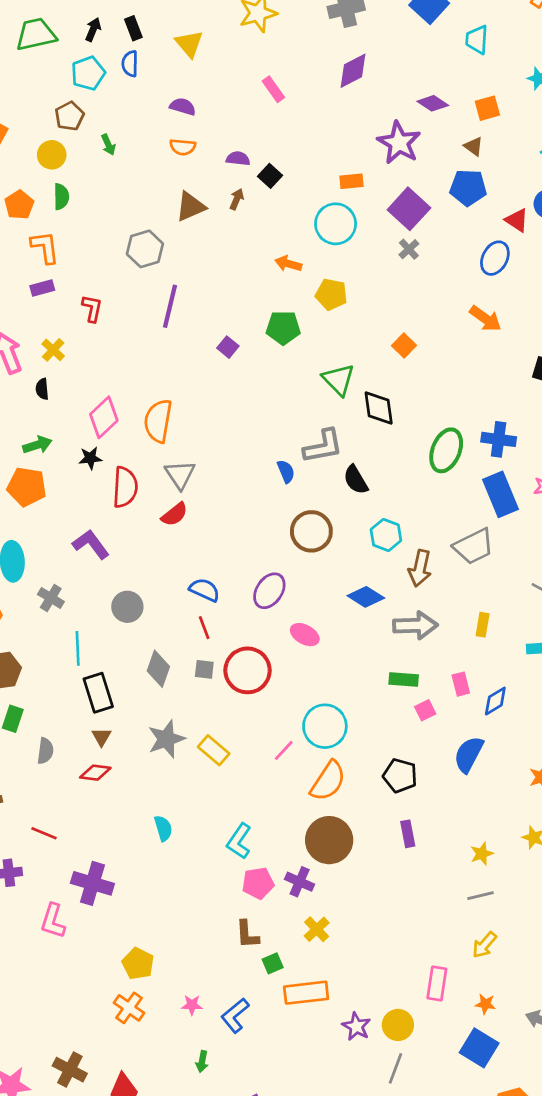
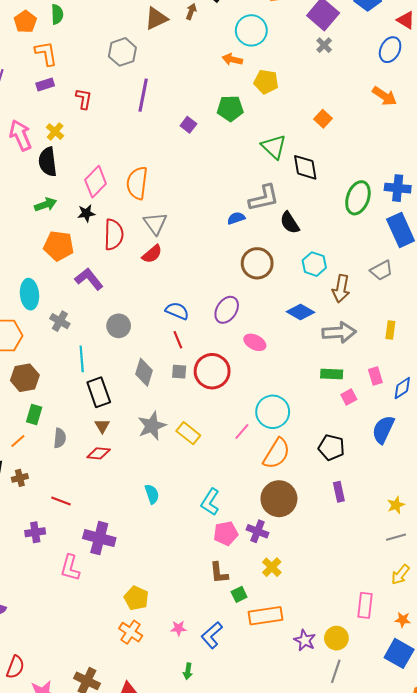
cyan circle: (336, 224) -> (251, 30), moved
black semicircle: (42, 389) -> (48, 162), size x1.8
blue semicircle: (286, 471) -> (236, 218), turned -84
orange pentagon: (27, 487) -> (59, 246), moved
gray trapezoid: (474, 546) -> (381, 270), size x0.7

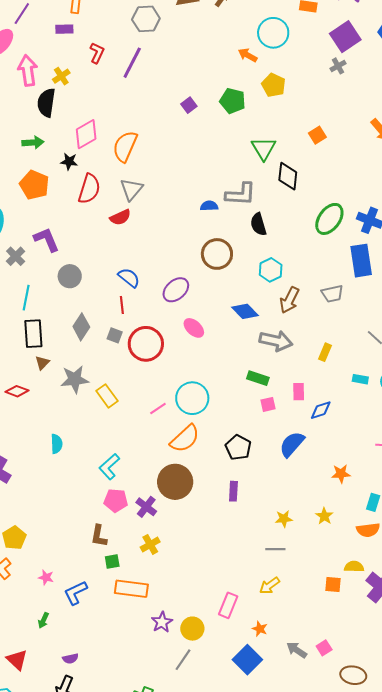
purple line: (143, 95) -> (132, 63), moved
purple L-shape: (89, 279) -> (47, 240), moved
brown triangle: (102, 426) -> (42, 363), moved

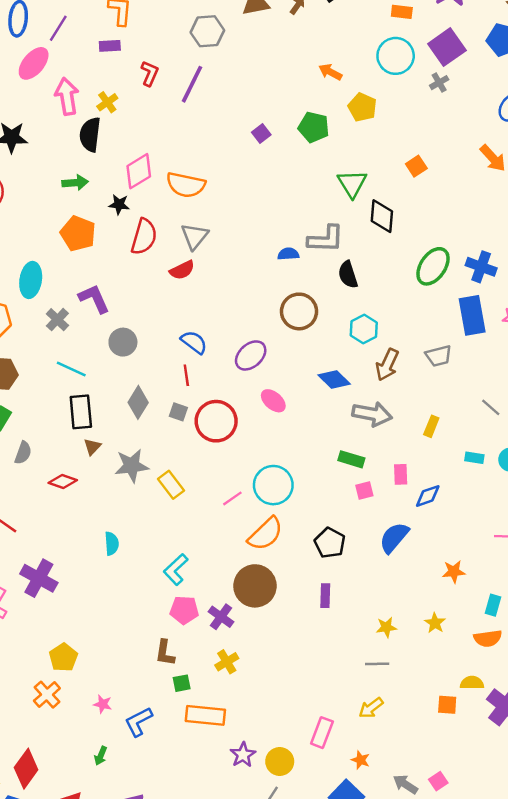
cyan circle: (273, 33) -> (396, 56), moved
orange semicircle: (125, 146) -> (186, 185), turned -100
cyan line: (26, 298) -> (71, 369), turned -75

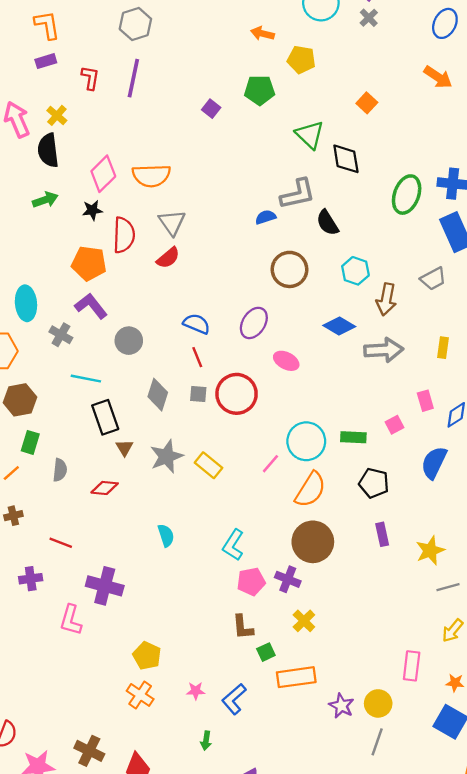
orange pentagon: (78, 233) -> (89, 263), moved
green rectangle: (351, 459) -> (353, 437), moved
yellow star: (386, 627) -> (430, 551), moved, size x1.4

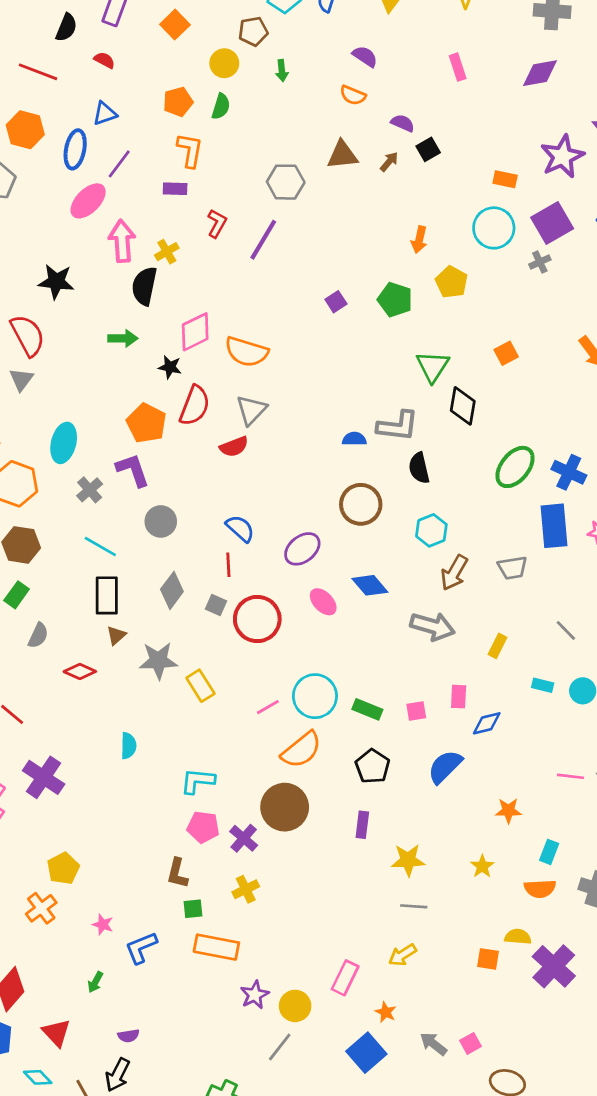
orange arrow: (262, 34) -> (419, 240), turned -110
blue diamond: (339, 326) -> (370, 585), moved
cyan L-shape: (233, 545) -> (198, 781), turned 44

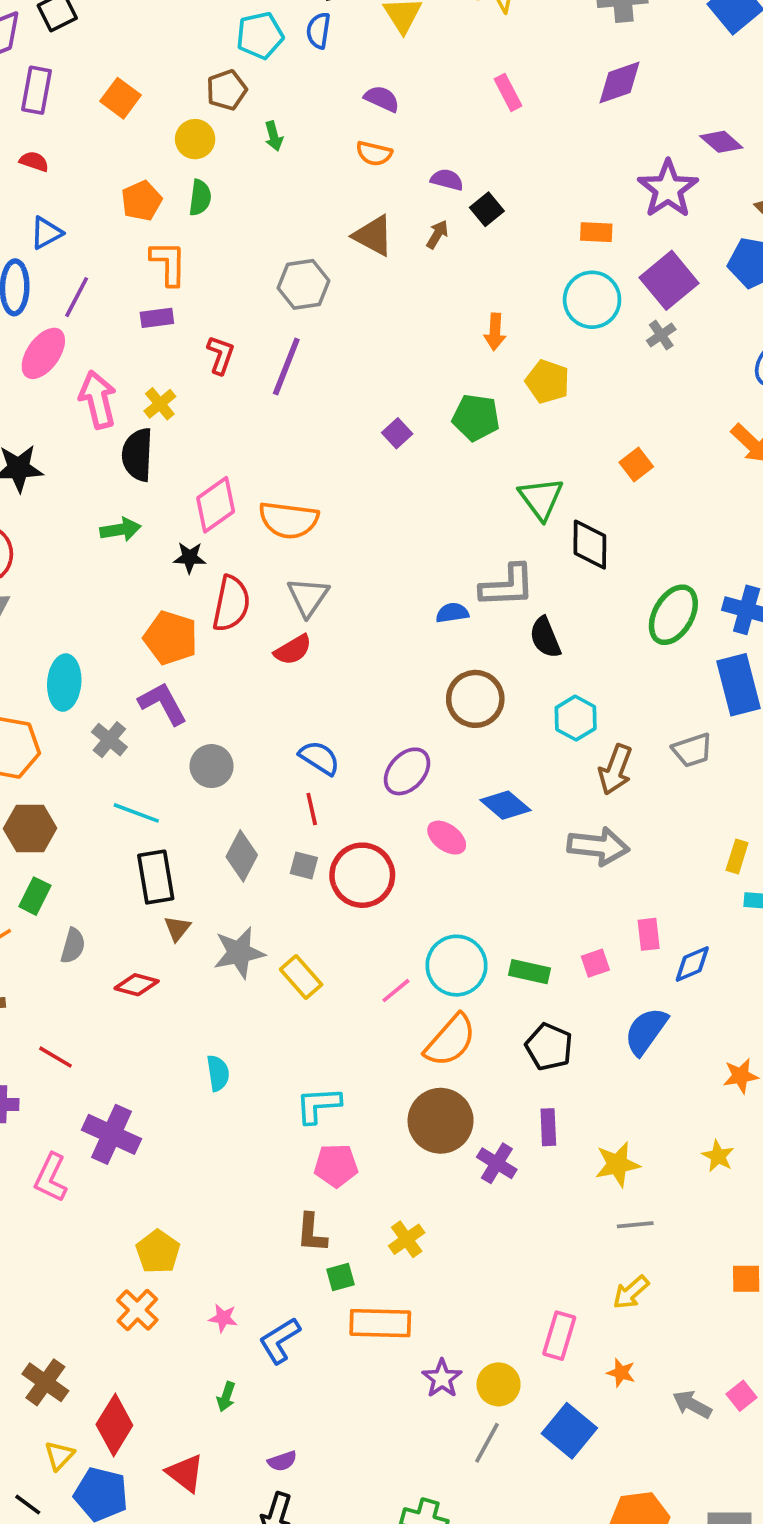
brown triangle: (342, 155) -> (373, 236), turned 44
yellow rectangle: (497, 646) -> (737, 857), moved
purple cross: (244, 838) -> (497, 1163), moved
blue square: (366, 1053) -> (569, 1431), moved

